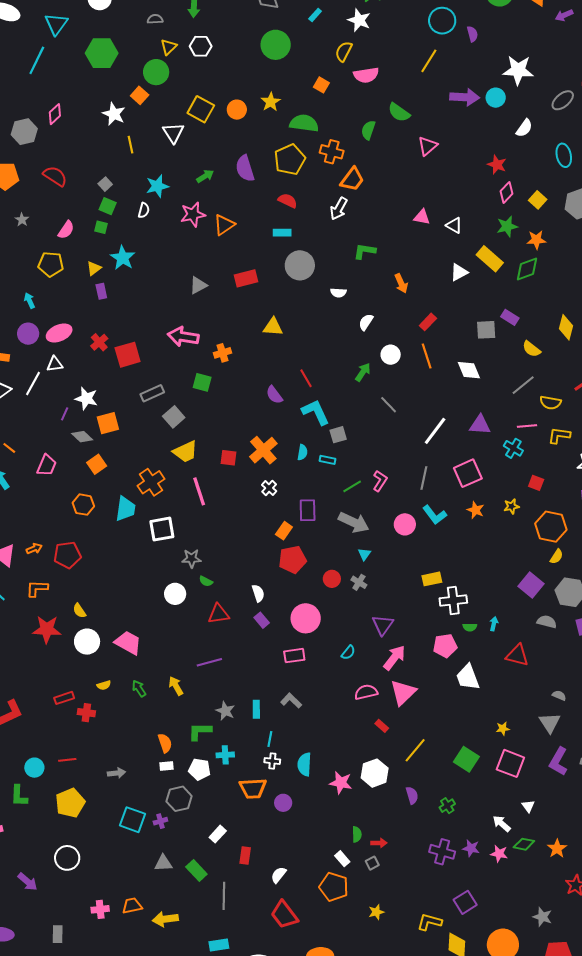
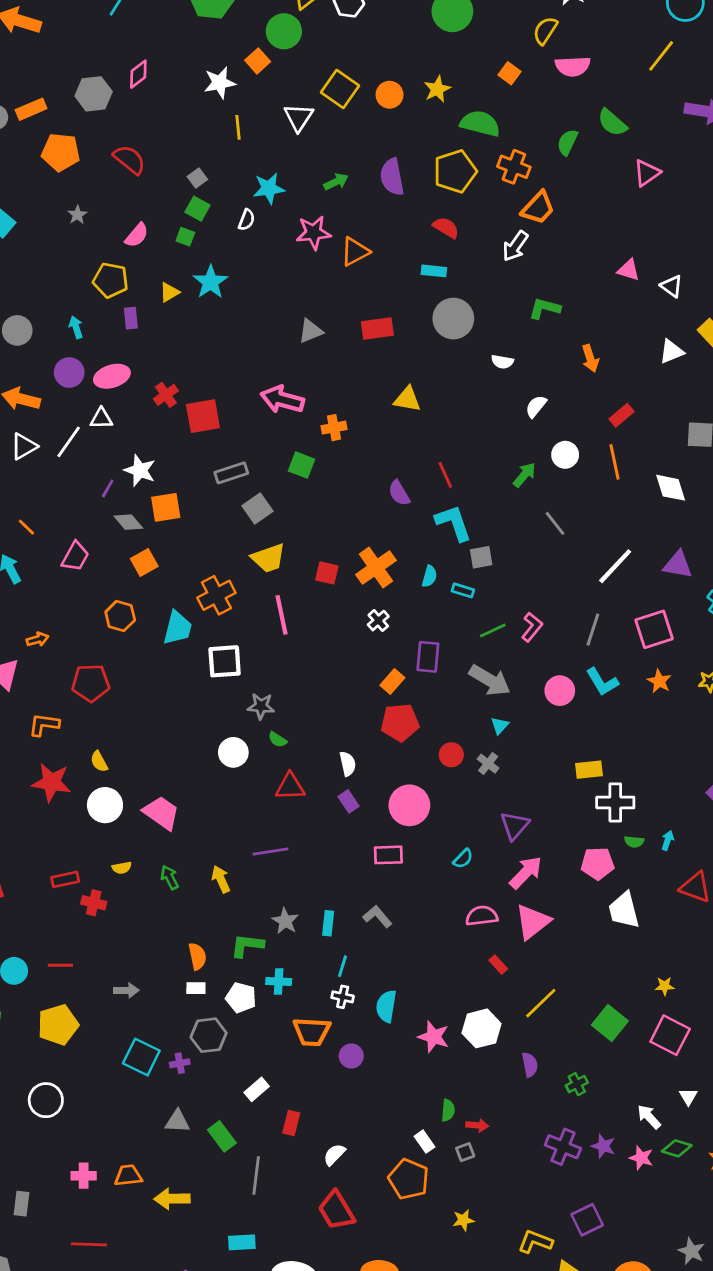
white star: (114, 114) -> (220, 83), turned 30
purple rectangle: (101, 291) -> (131, 318), moved
orange arrow: (34, 549) -> (37, 639), moved

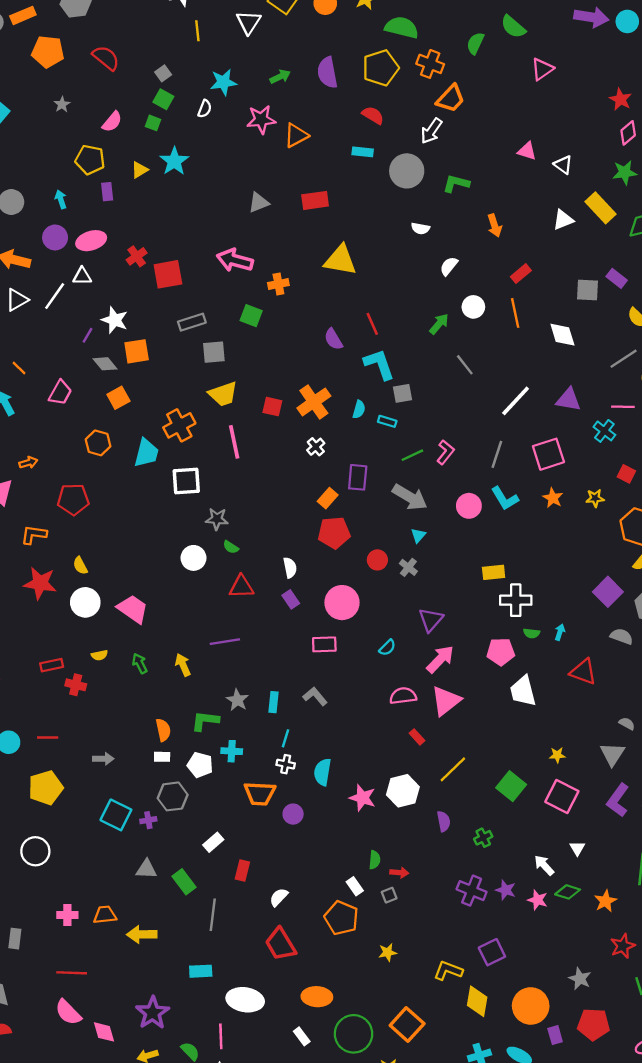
gray circle: (453, 319) -> (407, 171), moved
yellow triangle: (407, 399) -> (340, 260), size x1.4
gray square: (257, 508) -> (214, 352), turned 30

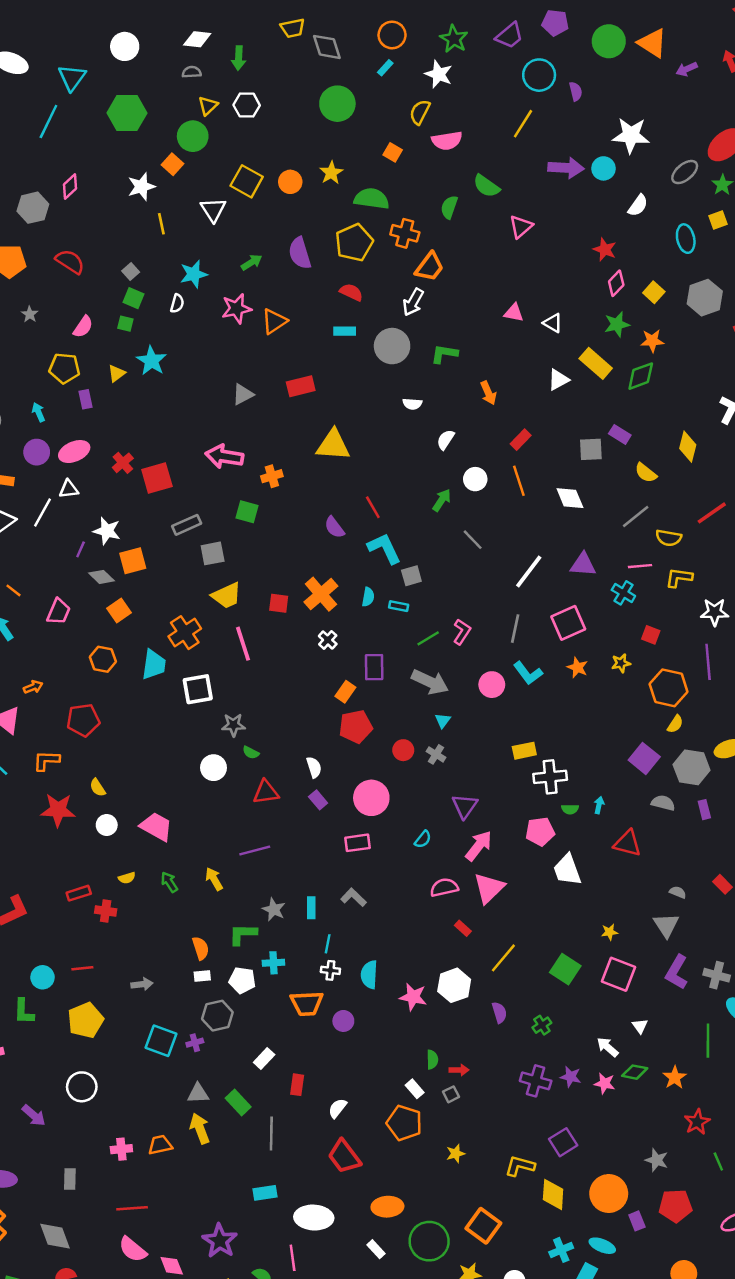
white circle: (85, 602) -> (107, 825), size x0.7
yellow arrow: (142, 934) -> (200, 1129), moved, turned 76

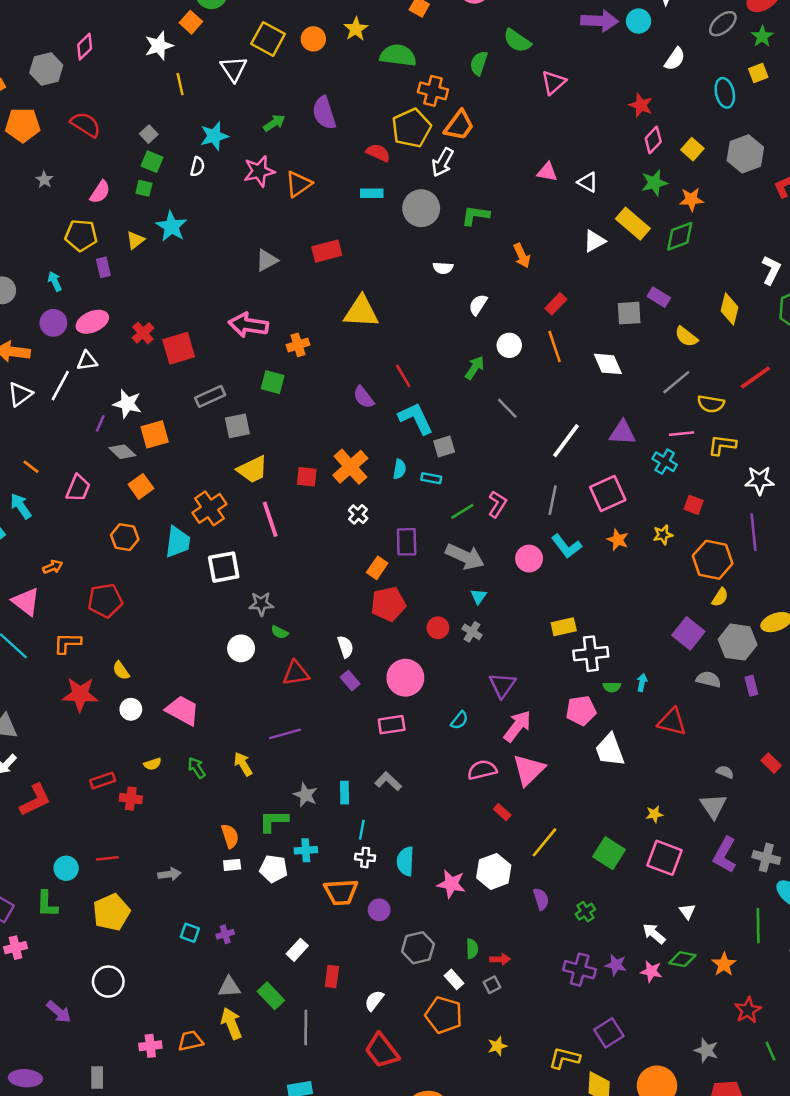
yellow pentagon: (354, 243) -> (411, 128), moved
gray hexagon: (217, 1016) -> (418, 948), moved
cyan square: (161, 1041) -> (190, 933), size x0.6

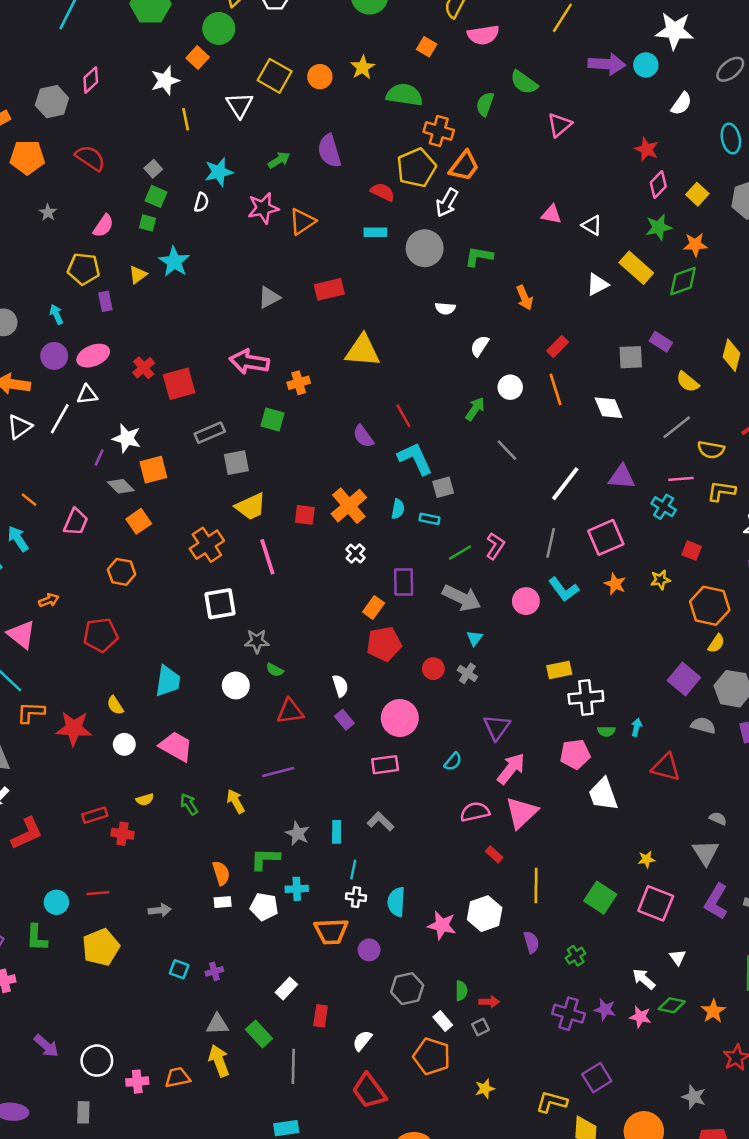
cyan trapezoid: (178, 542) -> (168, 681), moved
orange L-shape: (67, 643) -> (31, 712), moved
yellow line: (545, 842) -> (536, 886), turned -40
white circle: (108, 982) -> (97, 1061), moved

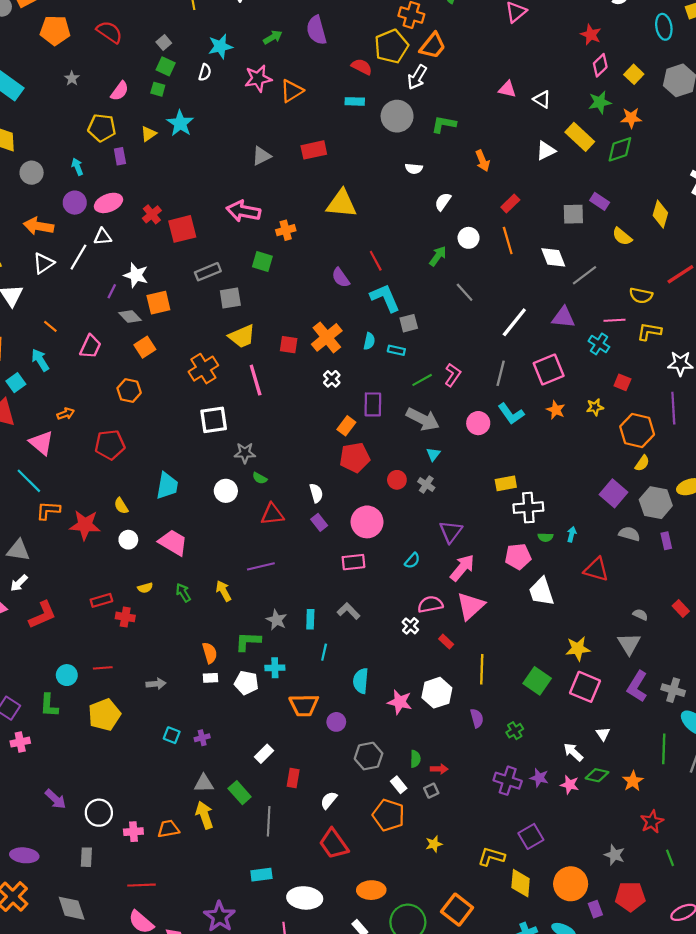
gray line: (677, 427) -> (585, 275), moved
yellow star: (646, 859) -> (578, 649), size x1.6
white cross: (356, 897) -> (410, 626), moved, turned 35

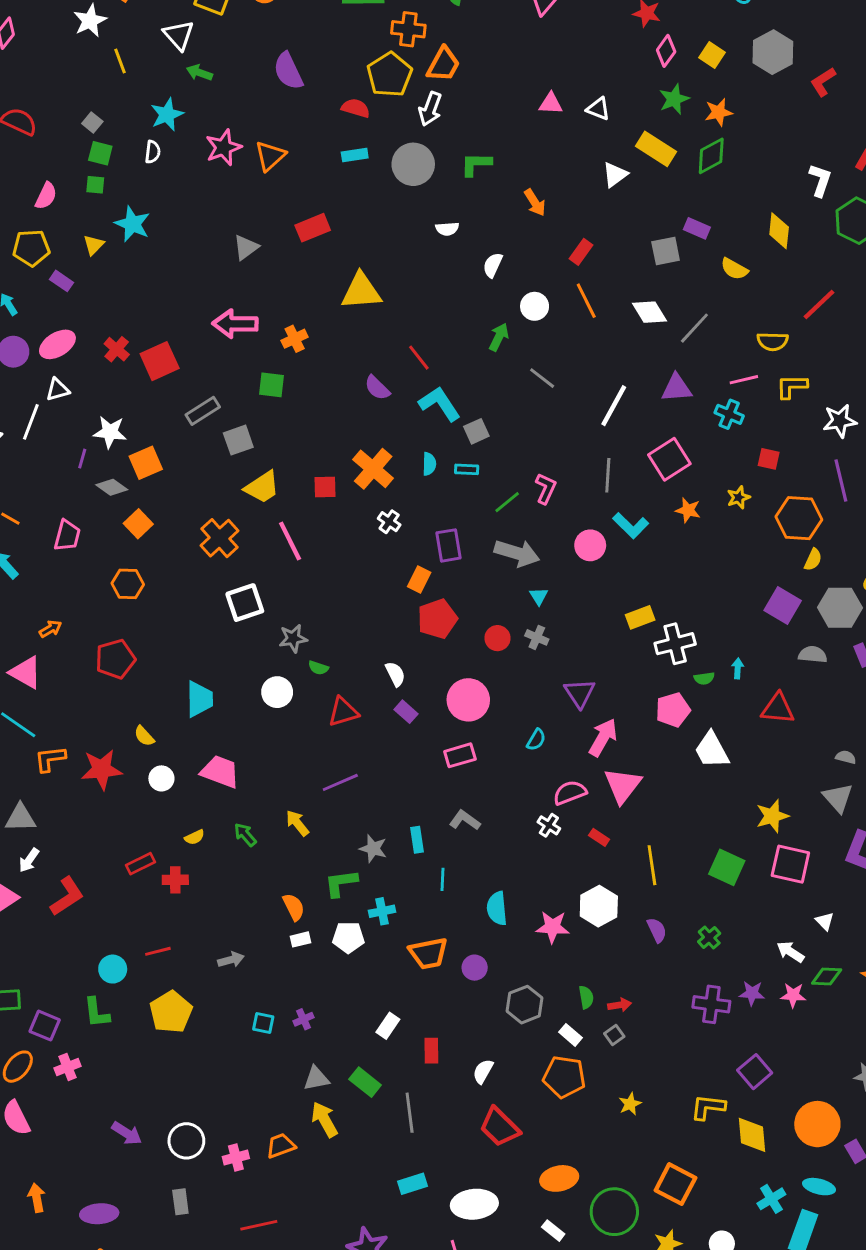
green arrow: (273, 37) -> (199, 73), moved, turned -120
purple rectangle: (120, 156) -> (62, 281), turned -35

